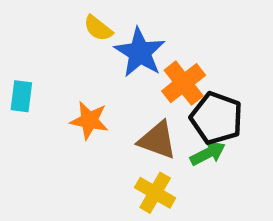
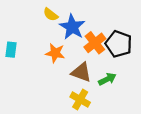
black pentagon: (217, 118) -> (119, 44), moved
orange star: (89, 120) -> (55, 53), moved

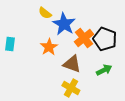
orange star: (55, 53) -> (49, 47), turned 30
green arrow: (107, 79) -> (104, 70), moved

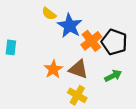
orange star: (49, 47) -> (53, 69), moved

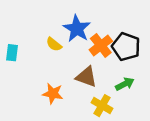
yellow semicircle: (49, 14) -> (54, 44), moved
orange star: (53, 69) -> (53, 94), moved, turned -30
yellow cross: (77, 95) -> (102, 106), moved

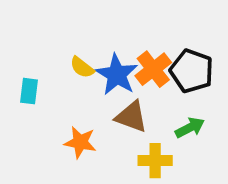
blue star: (77, 29) -> (117, 75), moved
cyan rectangle: (12, 53) -> (29, 91), moved
yellow cross: (102, 106) -> (155, 161), turned -30

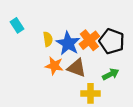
yellow semicircle: (82, 67) -> (48, 39), turned -136
cyan rectangle: (29, 91) -> (17, 25), moved, turned -40
orange star: (80, 142) -> (54, 66), moved

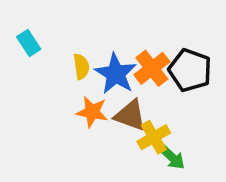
green arrow: (111, 74) -> (172, 157), moved, turned 70
yellow cross: (90, 93) -> (154, 137), moved, turned -30

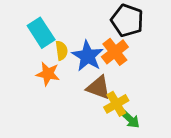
cyan rectangle: (29, 43) -> (41, 33), moved, size x1.5
black pentagon: (190, 70) -> (127, 20), moved
orange star: (92, 112) -> (48, 74), moved

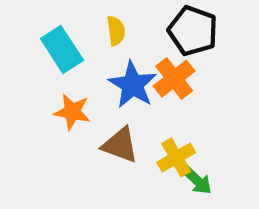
yellow semicircle: (62, 51) -> (116, 31), moved
brown triangle: (98, 87) -> (120, 145), moved

